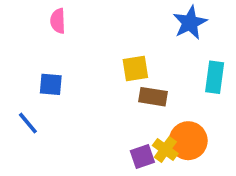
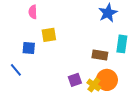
yellow square: (135, 68) -> (49, 35), moved
brown rectangle: (153, 97) -> (100, 55), moved
purple square: (142, 157) -> (75, 80), moved

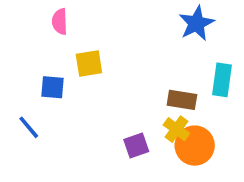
yellow cross: (94, 85) -> (176, 129), moved

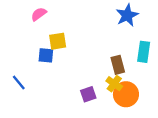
pink semicircle: (60, 22) -> (39, 14), turned 56
blue square: (52, 87) -> (46, 55), moved
brown rectangle: (182, 100) -> (118, 65), turned 66

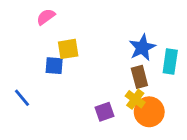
blue star: (127, 15) -> (142, 48), moved

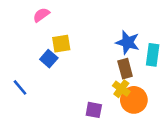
blue star: (142, 48) -> (128, 42), turned -30
blue square: (54, 66) -> (49, 59), turned 36
purple square: (104, 112) -> (94, 110), moved, turned 30

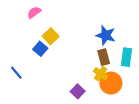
yellow square: (61, 44) -> (51, 36), turned -35
cyan rectangle: (153, 55) -> (126, 57), moved
purple square: (94, 110) -> (78, 91), turned 32

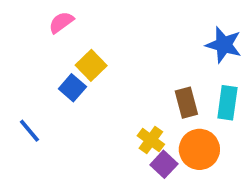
blue star: (106, 35) -> (224, 45), moved
yellow cross: (101, 74) -> (151, 140), moved
purple square: (78, 91) -> (164, 164), moved

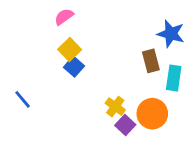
pink semicircle: (61, 22) -> (64, 17), moved
blue square: (72, 88) -> (74, 67), moved
brown rectangle: (186, 103) -> (151, 61), moved

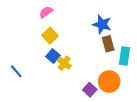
blue star: (171, 34) -> (102, 24), moved
blue square: (74, 67) -> (53, 56), moved
yellow cross: (115, 107) -> (64, 63), moved

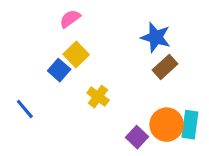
brown rectangle: (108, 44) -> (165, 67), turned 63
blue square: (53, 56) -> (59, 70), moved
cyan rectangle: (124, 56) -> (190, 125), moved

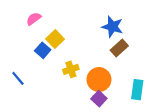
pink semicircle: (70, 19) -> (34, 19), moved
yellow cross: (98, 97) -> (71, 69), turned 35
orange circle: (167, 125) -> (99, 80), moved

